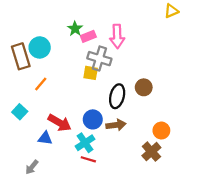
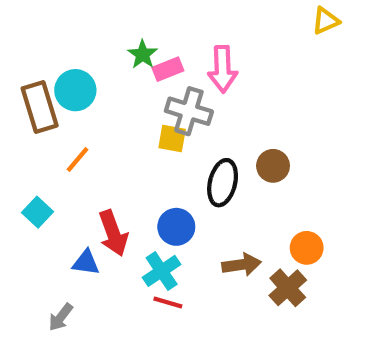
red arrow: (60, 123) -> (113, 233), turned 40
brown arrow: (116, 125) -> (241, 265), moved

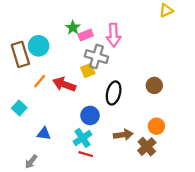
yellow square: (172, 139) -> (88, 70), turned -32
brown circle: (273, 166) -> (154, 85), moved
red arrow: (113, 233) -> (64, 84), moved, turned 130

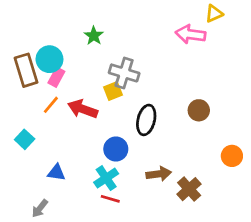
pink rectangle: (86, 35) -> (56, 77), moved, turned -40
pink arrow: (114, 35) -> (190, 34), moved, turned 100
orange circle: (156, 126) -> (232, 156), moved

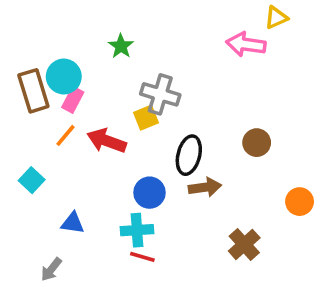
brown arrow: (159, 174) -> (205, 187), moved
cyan cross: (106, 178) -> (137, 230), turned 30

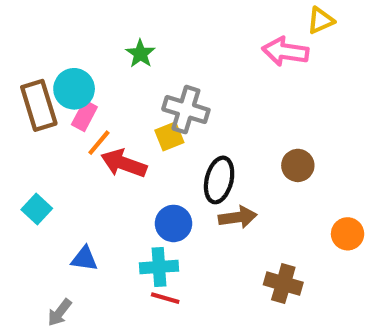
orange line: (66, 135) -> (99, 143), moved
brown cross: (244, 244) -> (283, 284), turned -32

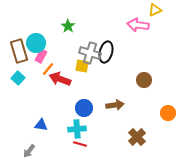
yellow square: (169, 136) -> (82, 66), turned 32
black ellipse: (219, 180) -> (106, 52), moved
cyan square: (37, 209) -> (18, 78), moved
brown cross: (283, 284) -> (137, 137), turned 30

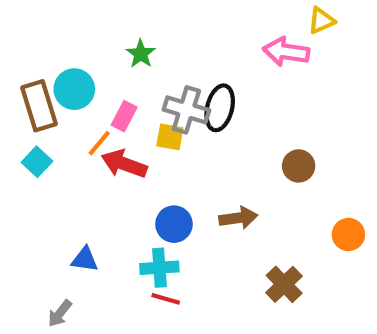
pink rectangle: (41, 56) -> (124, 116), moved

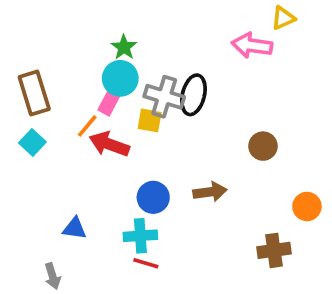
cyan circle: (74, 89) -> (120, 78), moved
brown cross: (284, 284) -> (274, 250), moved, turned 36
gray arrow: (60, 313) -> (53, 276), turned -55

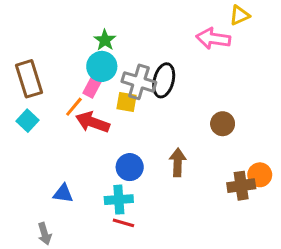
brown arrow: (210, 192) -> (178, 162), turned -80
brown cross: (274, 250) -> (241, 186), moved

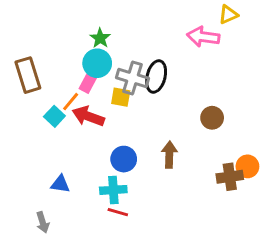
cyan square: (27, 121) -> (54, 116), moved

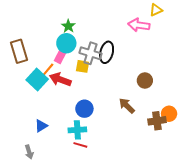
cyan square: (54, 116) -> (37, 79), size x1.5
brown arrow: (169, 155) -> (127, 106), moved, turned -48
blue triangle: (60, 184) -> (41, 126), turned -40

